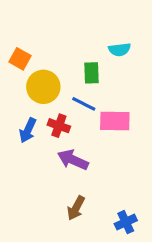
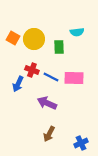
yellow circle: (43, 87) -> (34, 39), moved
blue line: (84, 104) -> (51, 77), moved
red cross: (59, 126) -> (32, 70), moved

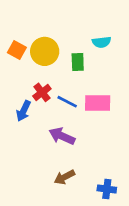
red cross: (32, 70) -> (42, 92), turned 32
brown arrow: (49, 134) -> (64, 177), turned 35
blue cross: (81, 143) -> (107, 189), turned 32

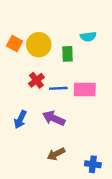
blue line: (67, 102) -> (58, 88), turned -30
blue arrow: (23, 111) -> (20, 119), moved

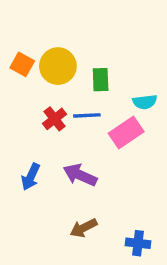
cyan semicircle: (88, 37) -> (145, 102), moved
blue line: (58, 88) -> (87, 115), moved
pink rectangle: (85, 90) -> (126, 132), turned -35

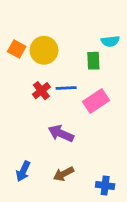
green rectangle: (101, 80) -> (93, 61), moved
cyan semicircle: (145, 102) -> (110, 41), moved
blue arrow: (31, 177) -> (23, 171), moved

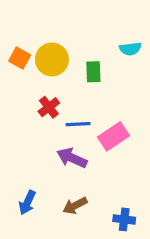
green rectangle: (93, 61) -> (93, 72), moved
blue line: (66, 88) -> (78, 124), moved
pink rectangle: (96, 101) -> (113, 136), moved

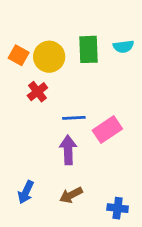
green rectangle: (93, 72) -> (88, 49), moved, size x1.4
red cross: (49, 107) -> (37, 92), moved
purple arrow: (72, 158) -> (68, 150), turned 64

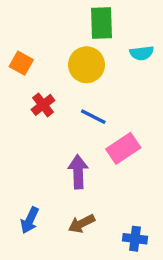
green rectangle: (88, 49) -> (102, 23), moved
yellow circle: (49, 57) -> (86, 65), moved
blue line: (74, 118) -> (93, 117), moved, turned 30

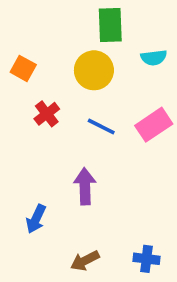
pink rectangle: (123, 148) -> (154, 125), moved
blue arrow: (30, 220) -> (36, 219), moved
brown arrow: (81, 224) -> (85, 261), moved

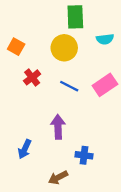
blue cross: (146, 259) -> (84, 155), moved

